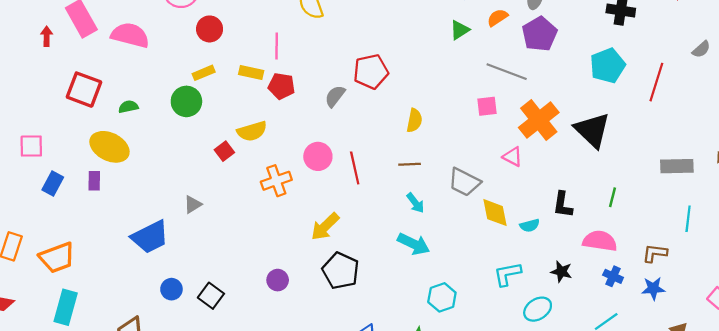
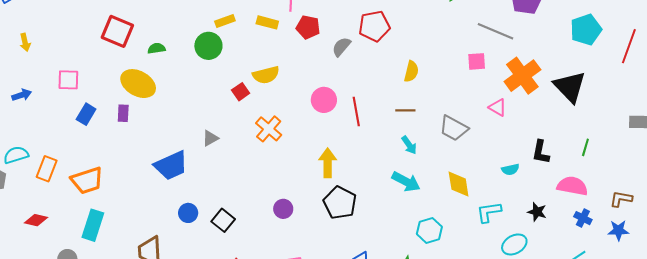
red pentagon: (281, 86) -> (308, 27), moved
orange cross: (276, 181) -> (269, 129), moved, turned -32
yellow diamond: (495, 213) -> (459, 184), moved
yellow arrow: (325, 227) -> (328, 163), turned 132

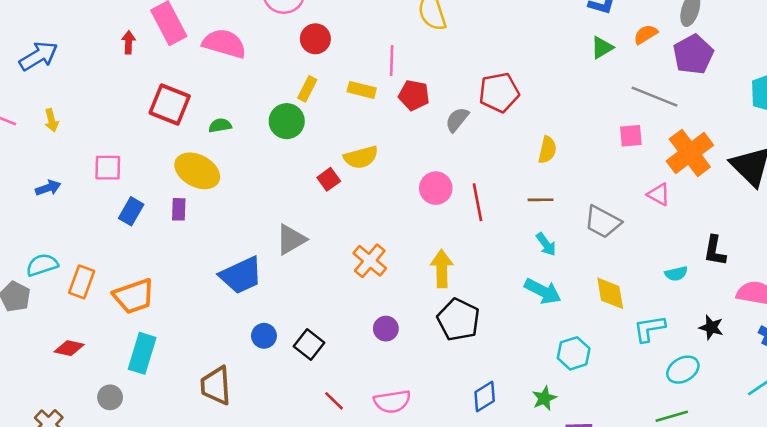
yellow rectangle: (225, 21) -> (307, 89), turned -42
orange cross: (269, 129) -> (370, 261), moved
gray triangle: (210, 138) -> (291, 239), size x1.5

